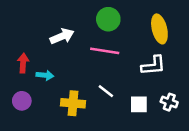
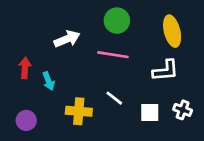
cyan arrow: (45, 75) -> (49, 81), turned 63
purple circle: (22, 101) -> (26, 120), moved

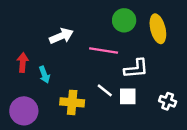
green circle: (117, 21) -> (124, 20), moved
white L-shape: (166, 70) -> (136, 69), moved
white square: (150, 113) -> (128, 96), moved
purple circle: (26, 120) -> (24, 111), size x1.5

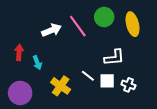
pink line: (104, 51) -> (78, 26), moved, turned 45
white cross: (168, 101) -> (128, 85), moved
yellow cross: (72, 102) -> (61, 86), turned 30

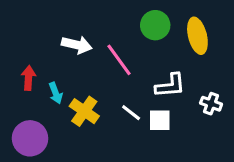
pink line: (78, 26) -> (119, 60), moved
white arrow: (51, 30) -> (77, 45), turned 36
white cross: (128, 85) -> (211, 104), moved
yellow cross: (61, 86) -> (84, 111), moved

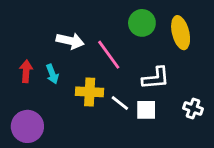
cyan arrow: (56, 93) -> (52, 74), moved
white cross: (211, 104) -> (193, 108), moved
yellow cross: (84, 111) -> (90, 92), moved, turned -32

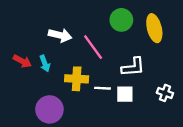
red arrow: (26, 71) -> (22, 61), turned 114
white line: (120, 103) -> (102, 88), turned -35
purple circle: (27, 126) -> (49, 109), moved

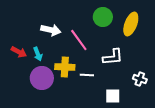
yellow ellipse: (154, 28) -> (131, 24), turned 35
white square: (125, 94) -> (113, 96), moved
purple circle: (49, 109) -> (42, 78), moved

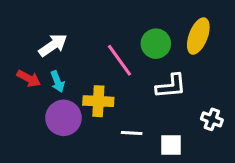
green circle: (103, 17) -> (156, 44), moved
white arrow: (51, 30) -> (53, 45), moved, turned -48
white line: (87, 75) -> (132, 133), moved

